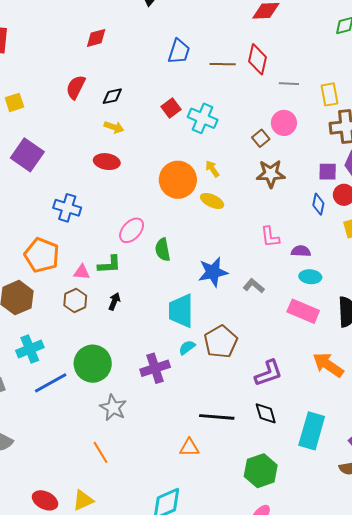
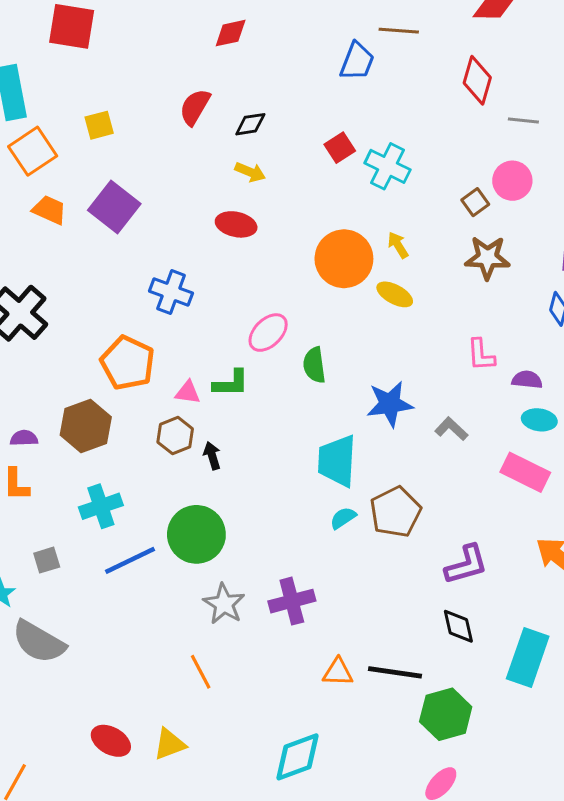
brown line: (223, 64) -> (399, 31), moved
black arrow: (114, 301) -> (212, 456), moved, turned -42
purple cross: (155, 368) -> (292, 601), moved
black line: (217, 417) -> (395, 672), moved

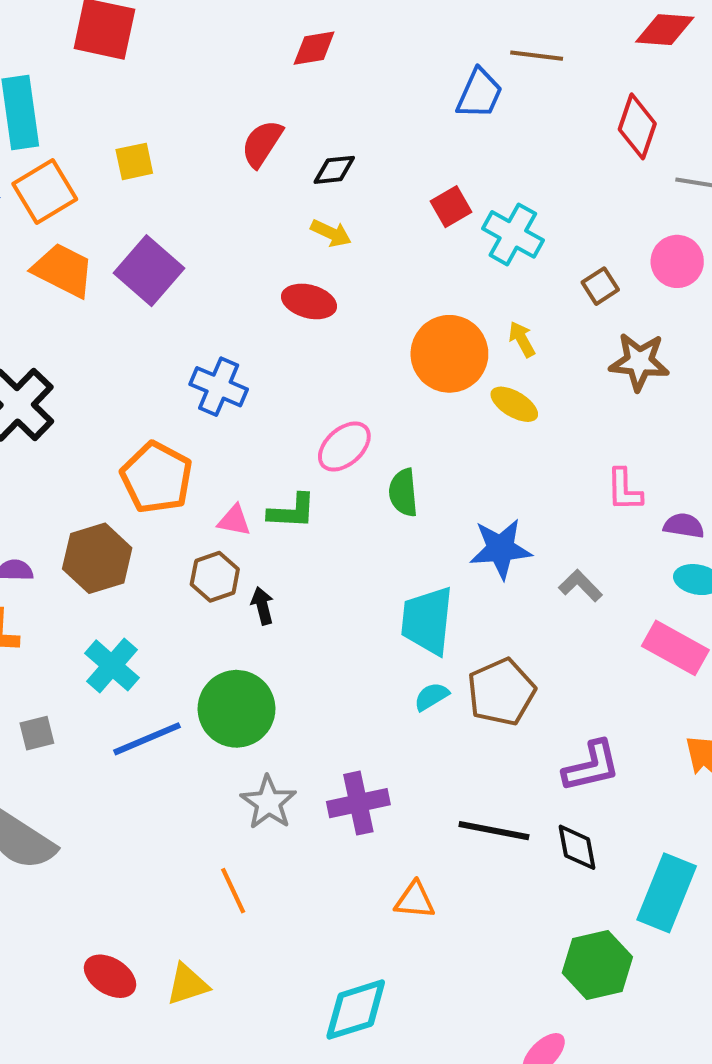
brown square: (475, 202) -> (600, 286), moved
orange trapezoid: (49, 210) -> (63, 270), size x1.4
cyan cross: (101, 506) -> (112, 665), turned -33
black line: (395, 672) -> (494, 831), moved
green hexagon: (446, 714) -> (597, 965), moved

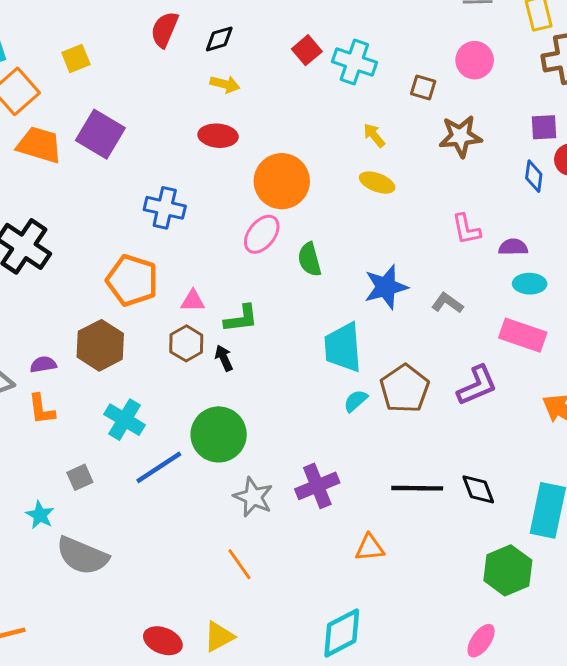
brown square: (600, 286) -> (423, 87), turned -30
orange circle: (449, 354) -> (282, 181), moved
green L-shape: (292, 511) -> (241, 319), moved
purple L-shape: (591, 766) -> (477, 385), moved

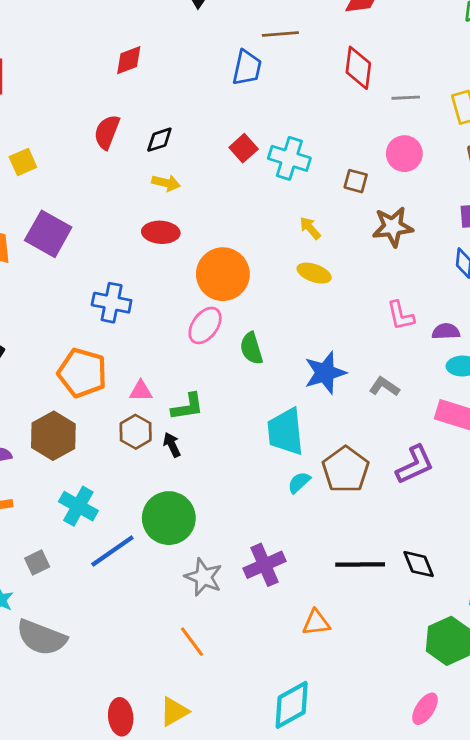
red ellipse: (163, 641) -> (121, 717), turned 64

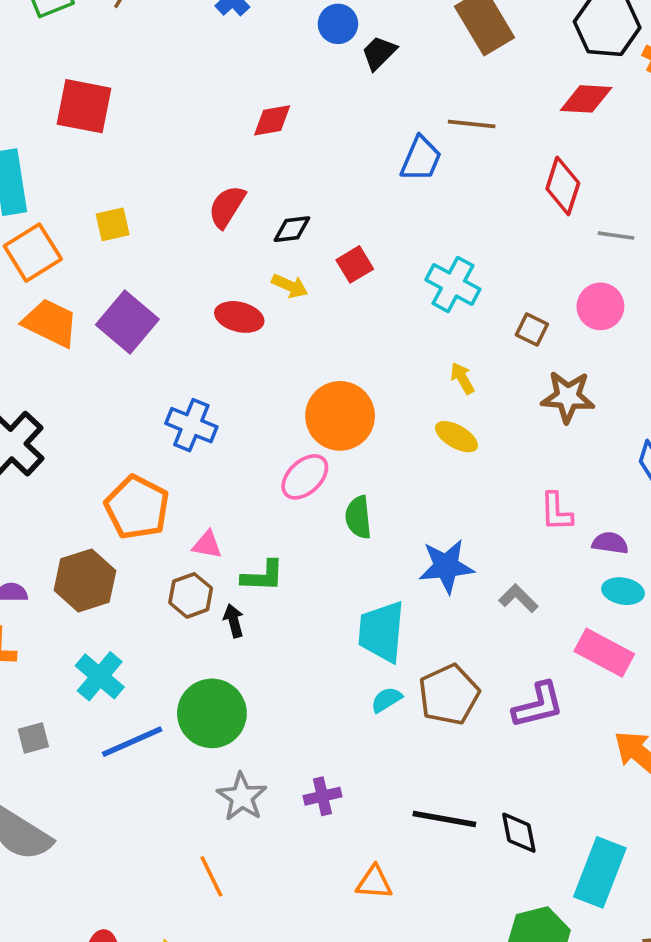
red square: (244, 148) -> (355, 264), moved
red ellipse: (161, 232) -> (239, 317), moved
purple cross: (264, 565) -> (322, 796), size x0.7

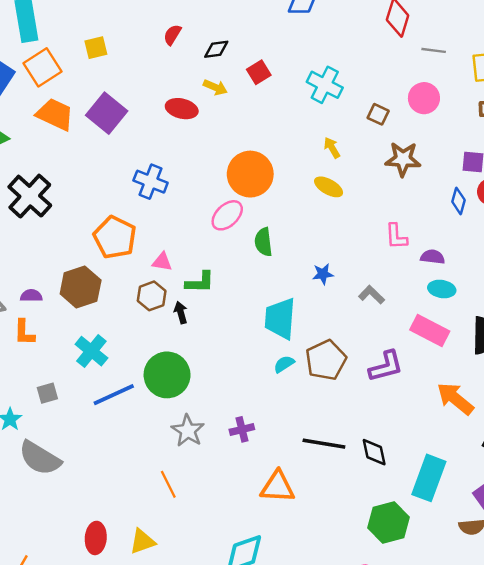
red semicircle: (227, 207) -> (172, 35), size x0.7
blue star: (446, 566) -> (323, 274), size x0.6
orange triangle: (374, 882) -> (278, 487), size x1.4

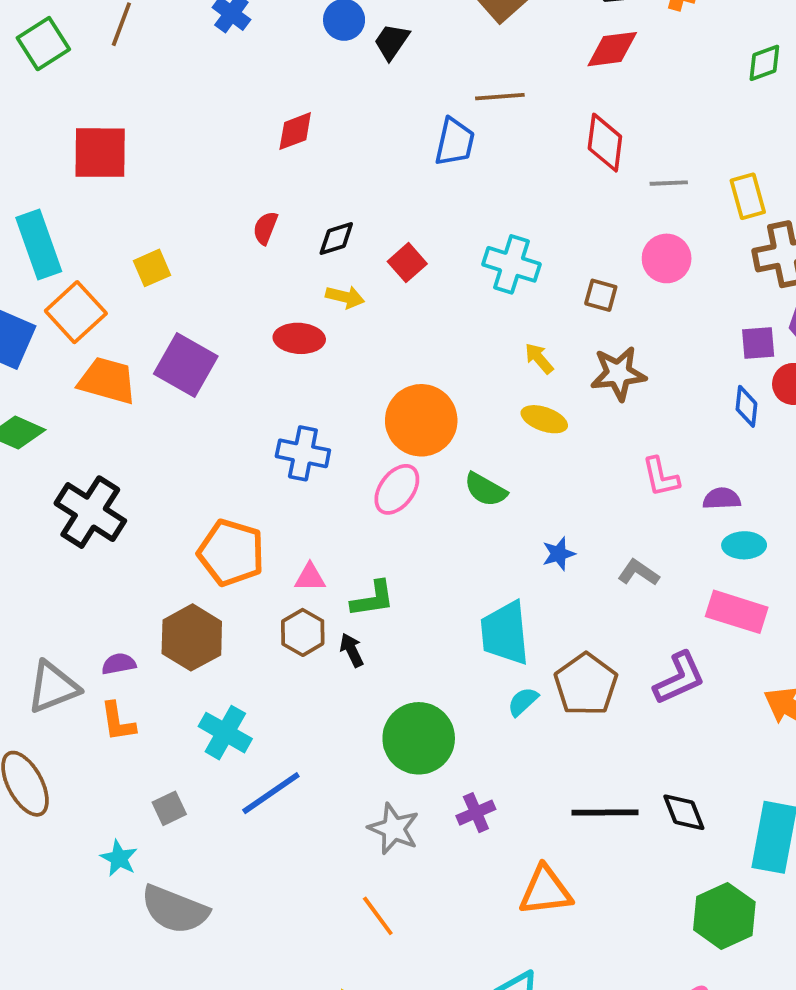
brown star: (403, 159) -> (618, 373), moved
blue cross: (151, 182) -> (303, 453), moved
green semicircle: (263, 242) -> (485, 490), moved, turned -44
green circle: (167, 375) -> (419, 738), moved

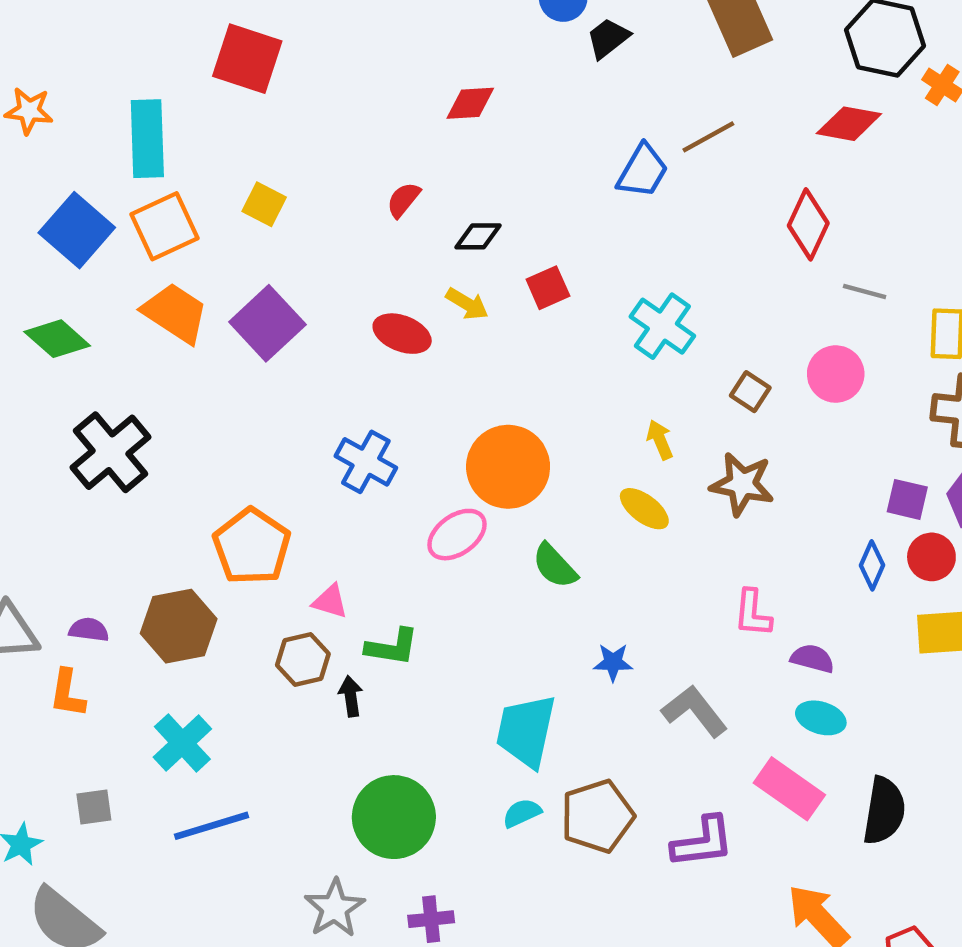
brown line: (500, 97) -> (708, 137), turned -42
yellow square: (152, 268) -> (264, 204), turned 33
gray L-shape: (638, 573) -> (695, 711), size x1.4

